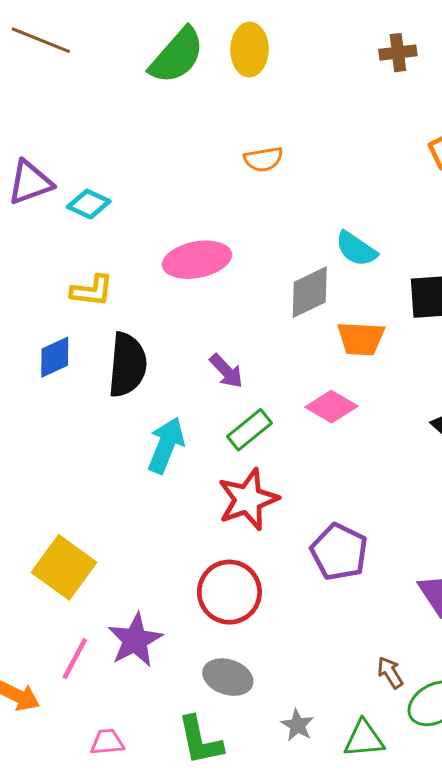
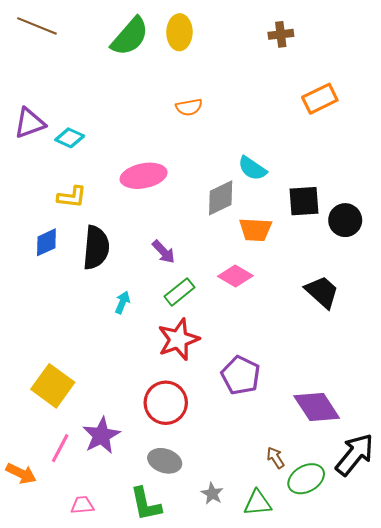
cyan arrow: (166, 445) -> (122, 302), size x0.6

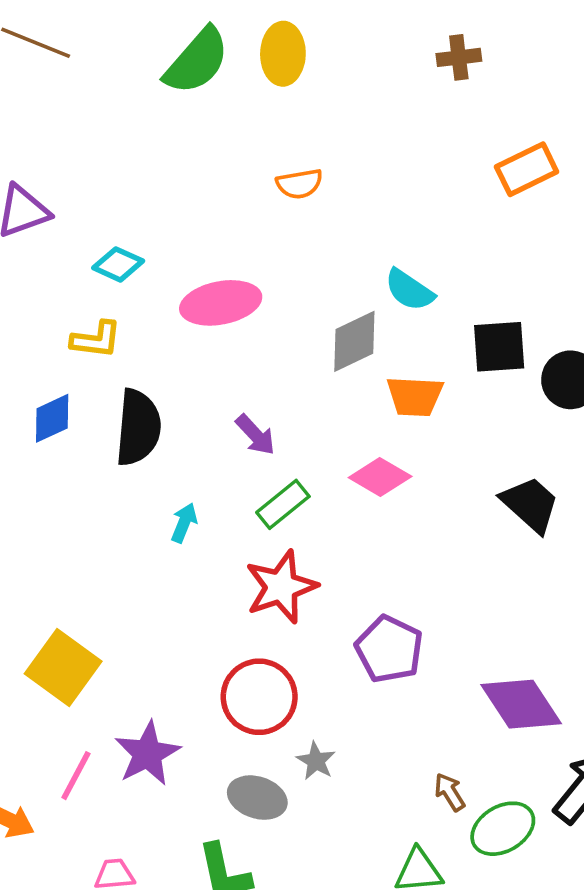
cyan diamond: (70, 138) -> (118, 264), moved
gray star: (212, 494) -> (316, 761), moved

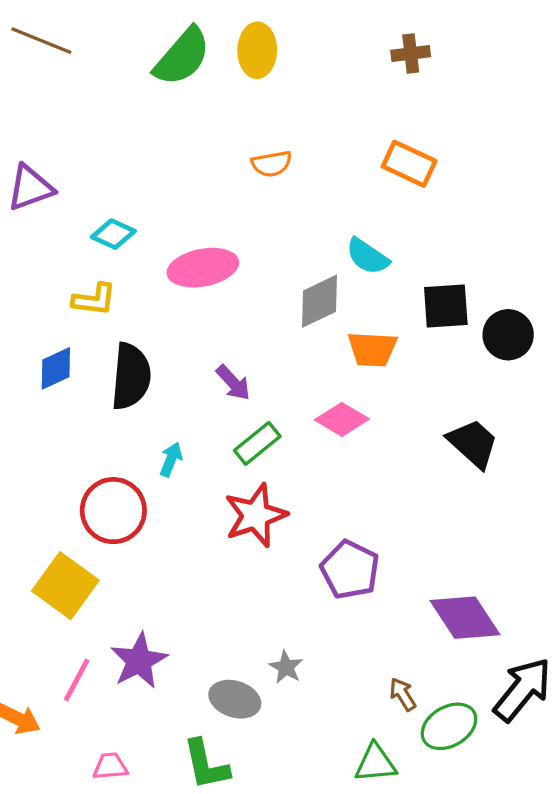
orange rectangle: (527, 169) -> (409, 164), moved, turned 51
red circle: (259, 697) -> (113, 511), moved

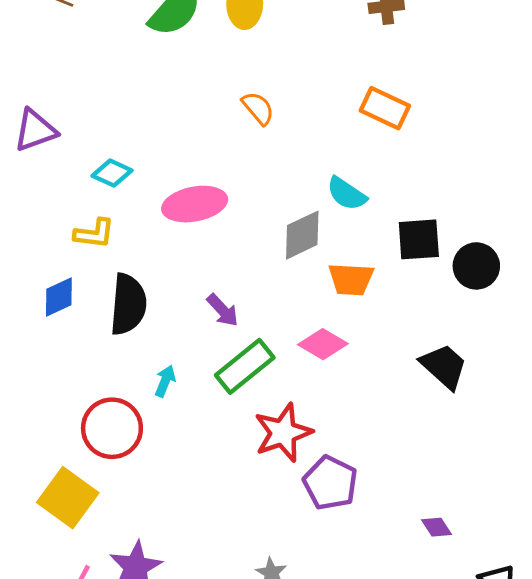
orange semicircle: (272, 164) -> (258, 108), turned -120
green rectangle: (257, 443) -> (245, 366), size x1.4
red star: (256, 515) -> (283, 433), moved
purple diamond: (465, 618) -> (437, 527), size x0.5

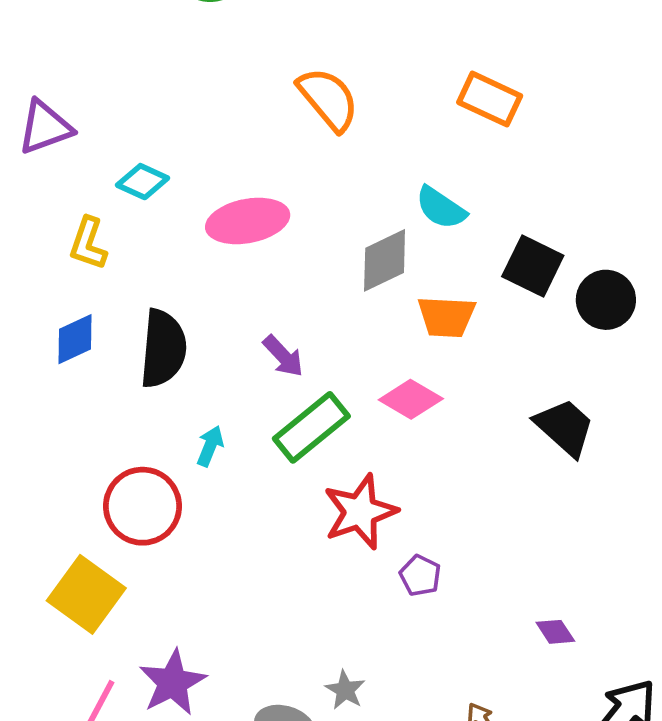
orange semicircle: (258, 108) -> (328, 99), size x1.5
yellow L-shape: (94, 234) -> (88, 243), moved, turned 102
black square: (419, 239) -> (533, 266), turned 30
purple pentagon: (330, 483) -> (420, 576), size x0.6

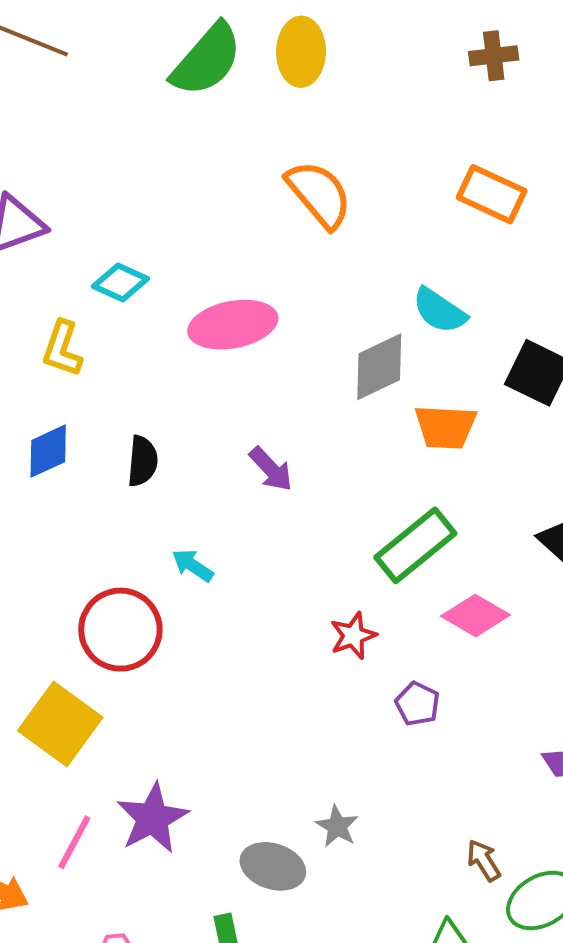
black semicircle: (163, 349) -> (142, 461), size x0.6
pink diamond: (411, 399) -> (476, 616), moved
green rectangle: (311, 427) -> (415, 545), moved
cyan arrow: (210, 446) -> (193, 565), turned -78
red star: (360, 512) -> (353, 636), size x0.6

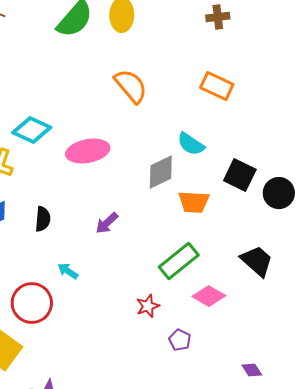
cyan diamond: (120, 282) -> (32, 130), size x1.4
purple arrow: (271, 469) -> (107, 223), turned 90

